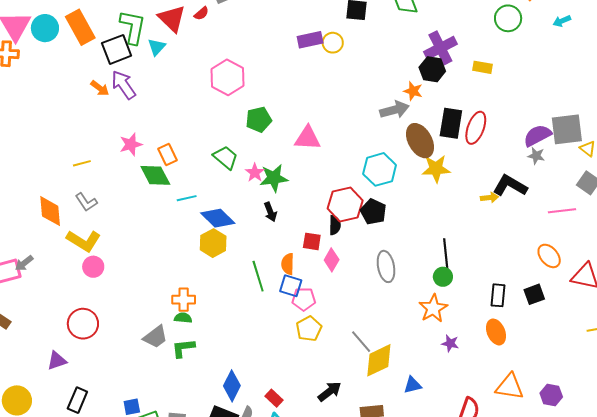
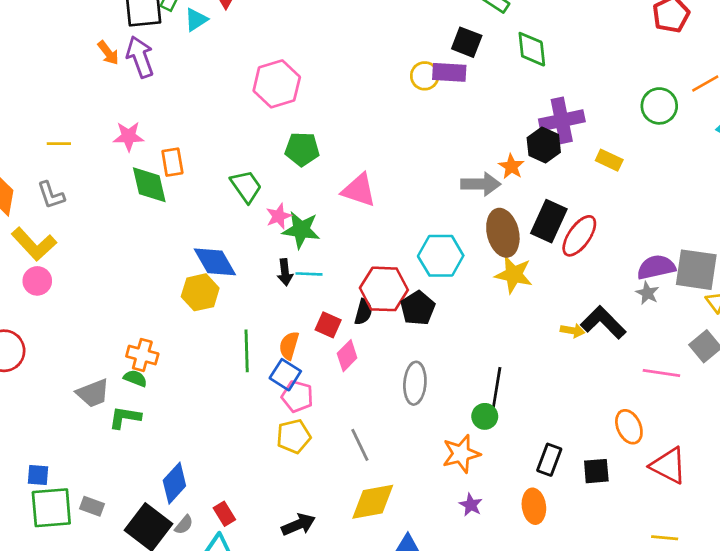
purple rectangle: (310, 40) -> (449, 72), moved
cyan line: (187, 198) -> (309, 274), moved
gray line: (361, 342) -> (360, 445), moved

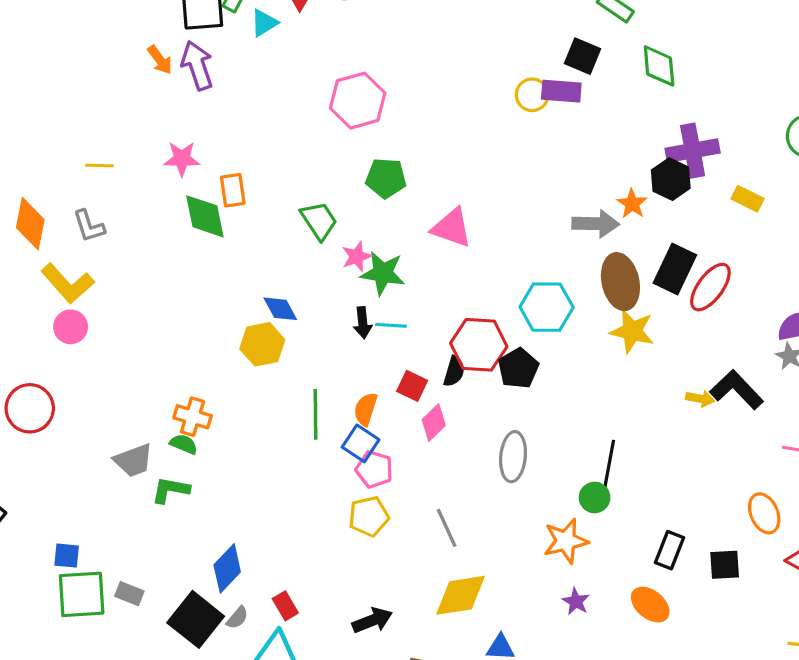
blue diamond: (215, 262) -> (280, 309), size x0.7
orange ellipse: (534, 506) -> (650, 605), turned -44

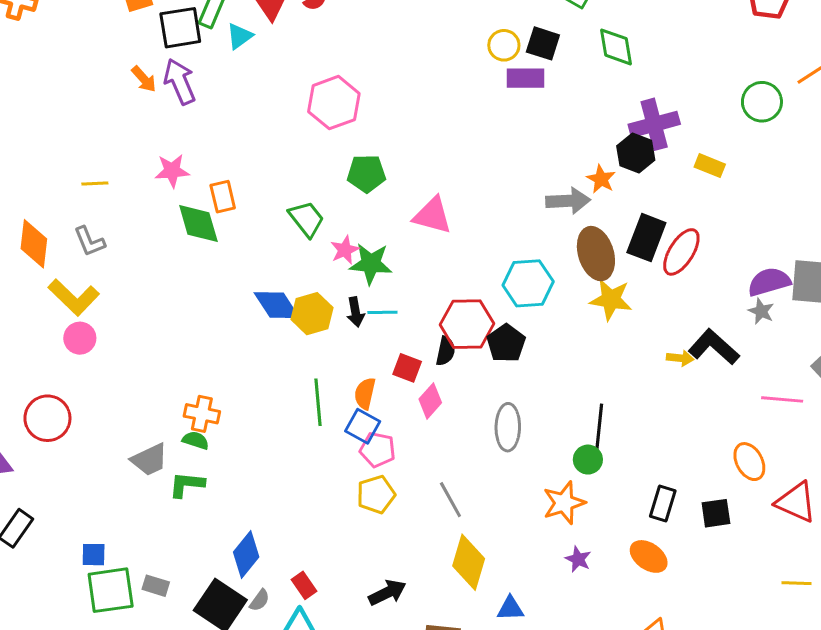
yellow circle: (532, 95) -> (504, 45), moved
blue diamond: (280, 309) -> (277, 305), size x1.4
yellow hexagon: (262, 344) -> (312, 314), moved
yellow diamond: (460, 595) -> (469, 562), turned -60

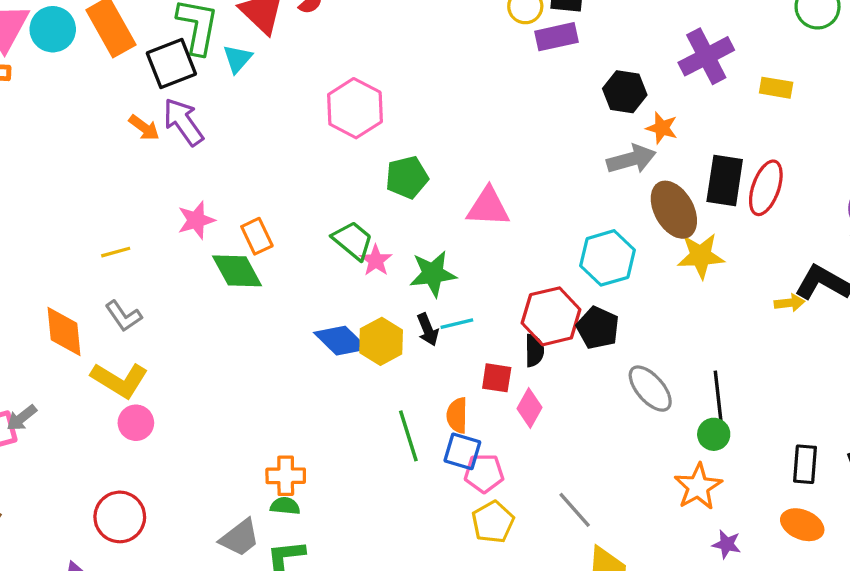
black hexagon: (636, 153) -> (625, 92), moved
pink star: (345, 250) -> (376, 260), moved
gray ellipse: (508, 427) -> (650, 389), moved, turned -30

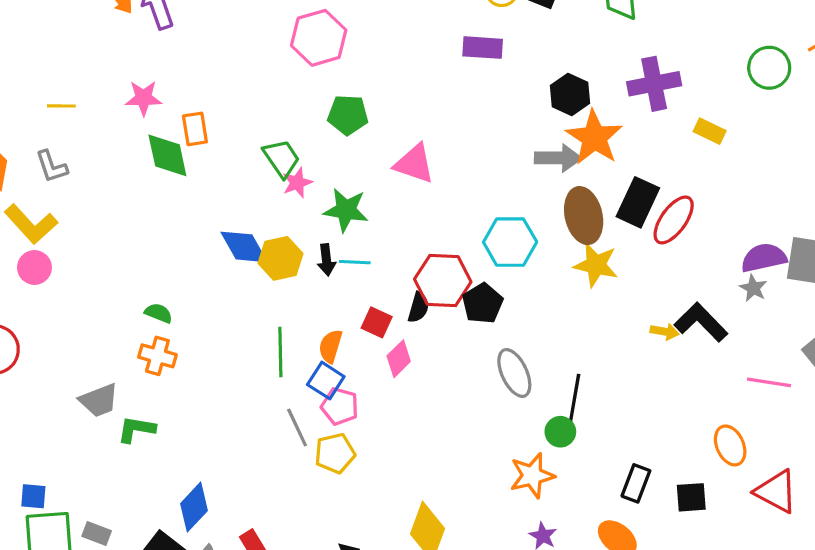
purple rectangle: (556, 37) -> (483, 48), moved
orange star: (662, 128) -> (594, 138), size x1.8
green semicircle: (285, 506) -> (159, 313), moved
gray line: (575, 510) -> (297, 427), moved

